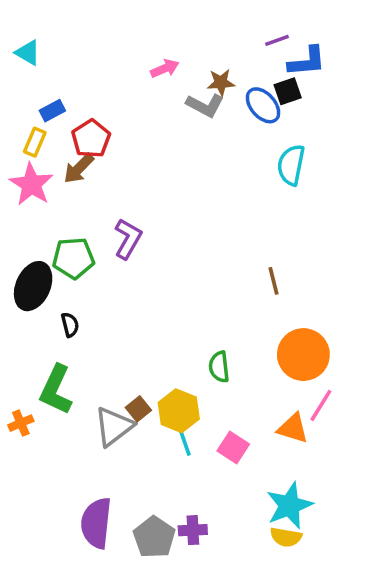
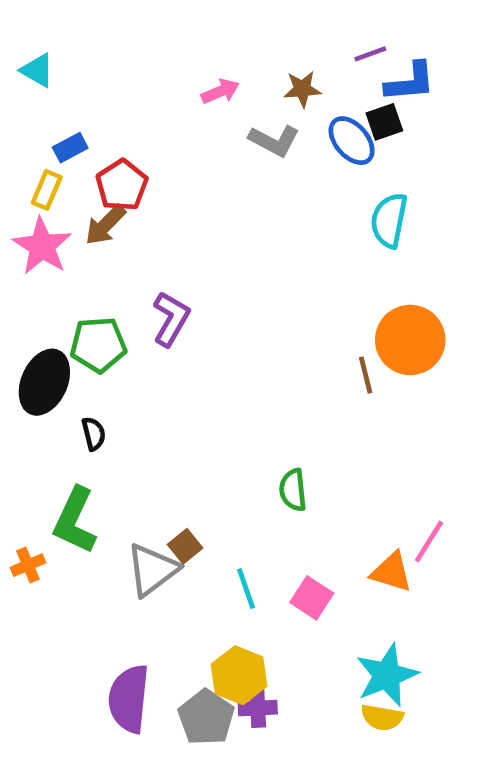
brown star: (221, 82) -> (302, 89), moved
orange circle: (303, 355) -> (410, 340), moved
yellow hexagon: (179, 411) -> (239, 675), moved

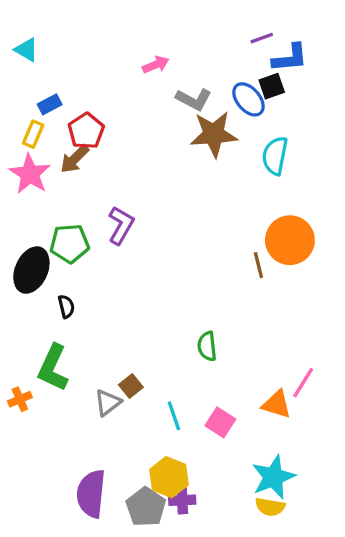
brown star: (302, 89) -> (214, 134), moved, size x1.8
gray triangle: (152, 570) -> (108, 403), size x0.7

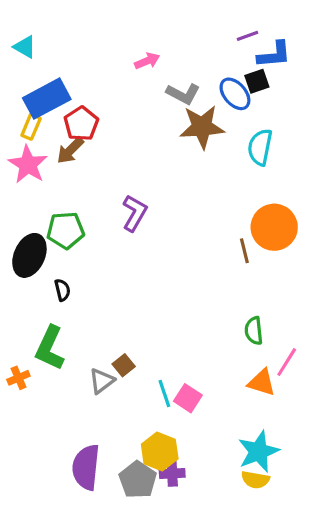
blue rectangle: (50, 104) -> (47, 99), size x2.0
purple L-shape: (121, 225) -> (135, 213), moved
green semicircle: (207, 346) -> (254, 331), moved
pink square: (220, 422) -> (188, 398), moved

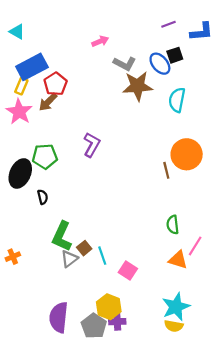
blue L-shape: (274, 55) -> (201, 32), moved
green L-shape: (50, 348) -> (62, 236), moved
cyan line: (164, 393) -> (102, 256), moved

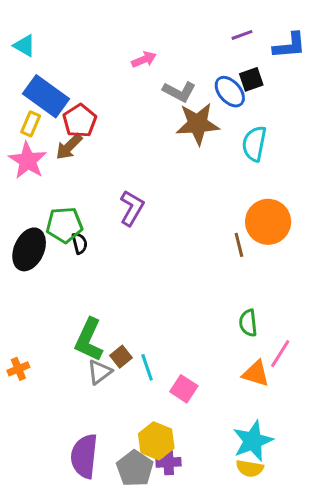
blue rectangle: (32, 67) -> (46, 96), turned 64
black semicircle: (43, 197) -> (80, 243), moved

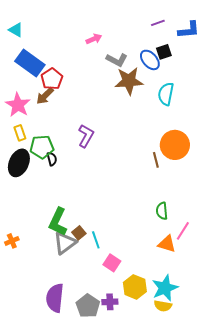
yellow rectangle: (31, 124) -> (20, 133), moved, turned -42
gray triangle: (100, 372) -> (65, 243), size x1.4
pink square: (184, 389) -> (112, 263), moved
yellow hexagon: (156, 441) -> (135, 287), moved

